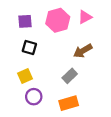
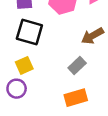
black square: (29, 48) -> (29, 32), size x1.5
purple circle: (34, 97) -> (17, 89), moved

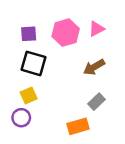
gray rectangle: (77, 65) -> (96, 102), moved

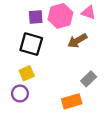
pink triangle: (96, 29) -> (89, 13), turned 48
purple square: (29, 34) -> (36, 17), moved
brown arrow: (94, 67) -> (77, 41), moved

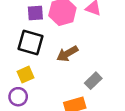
brown arrow: (77, 41) -> (67, 54), moved

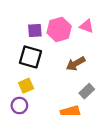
brown arrow: (67, 54) -> (76, 64), moved

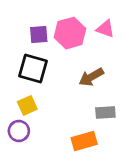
gray rectangle: (87, 91) -> (105, 113), turned 40

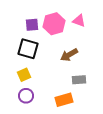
purple circle: (19, 131) -> (26, 96), moved

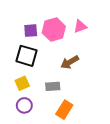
pink triangle: (79, 21) -> (80, 26), turned -40
gray rectangle: (79, 80) -> (53, 86), moved
orange rectangle: (64, 100) -> (64, 110), turned -42

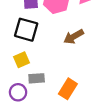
gray rectangle: (53, 86) -> (37, 78), moved
purple circle: (24, 105) -> (18, 92), moved

